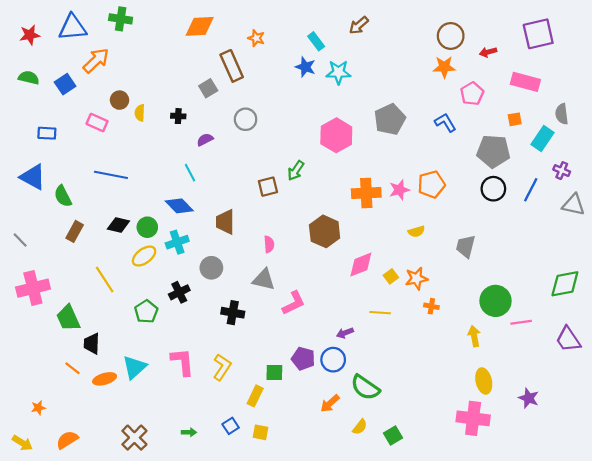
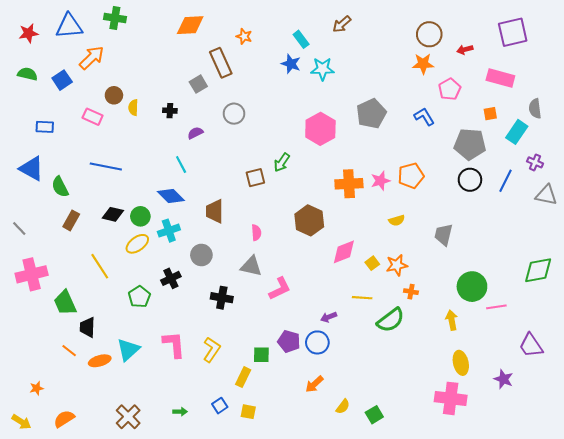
purple trapezoid: (568, 339) -> (531, 346), moved
green semicircle: (365, 387) -> (391, 320), moved, turned -72

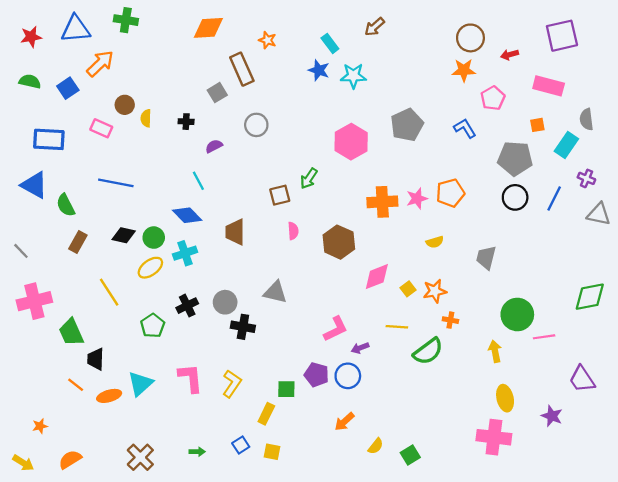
blue rectangle: (45, 127) -> (49, 139), size x1.6
pink semicircle: (256, 233) -> (293, 231), moved
gray circle: (201, 255) -> (225, 302), moved
pink L-shape: (280, 289) -> (336, 329), moved

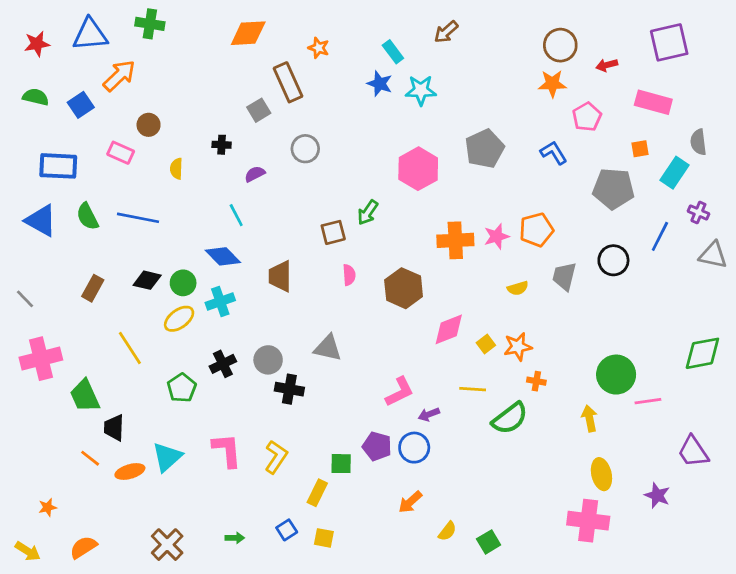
yellow semicircle: (146, 118) -> (176, 169), moved
black circle: (515, 197) -> (613, 260), moved
green semicircle: (66, 205) -> (87, 216), moved
gray trapezoid: (486, 258) -> (564, 276), moved

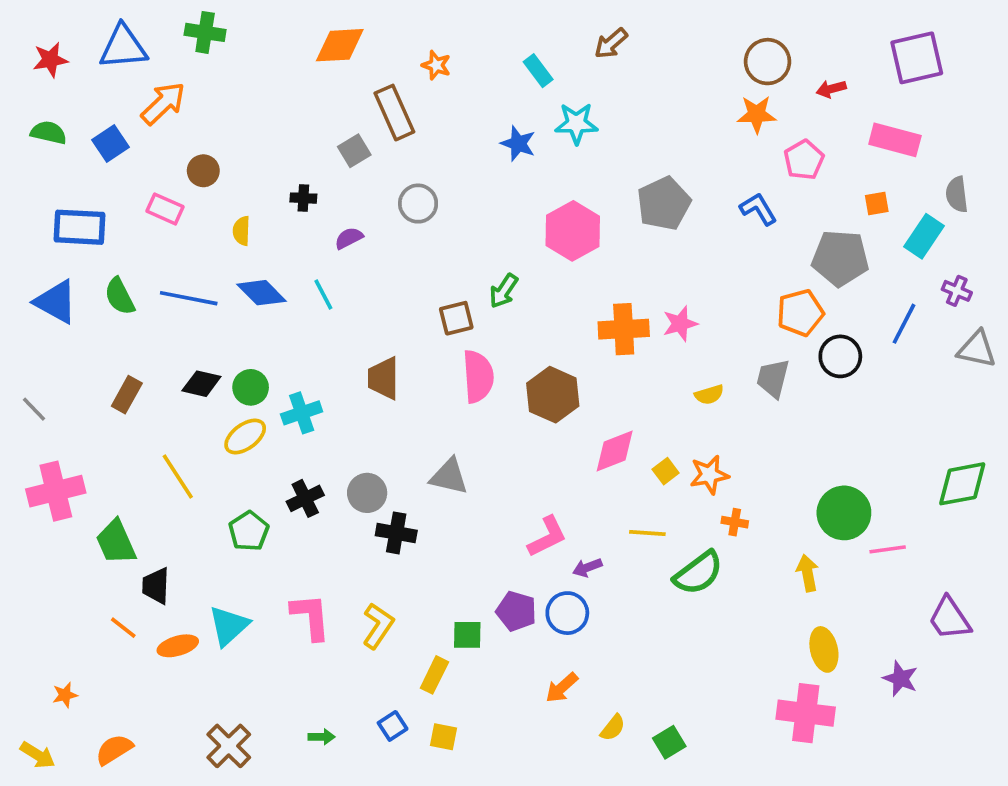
blue star: (380, 84) -> (518, 143), moved
orange pentagon: (536, 230) -> (800, 313), moved
blue diamond: (223, 256) -> (262, 293), moved
pink semicircle: (349, 275) -> (478, 376), size x1.8

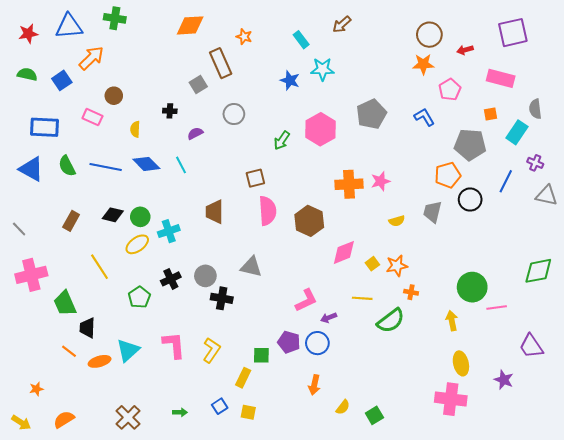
green arrow: (504, 291) -> (282, 140), moved
orange arrow: (562, 688) -> (314, 385), turned -36

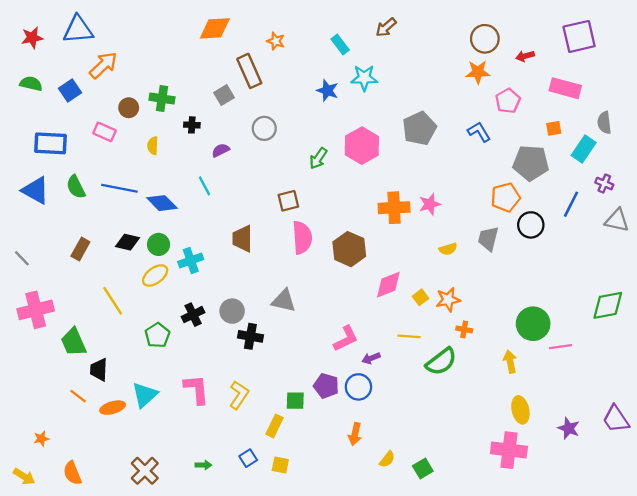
green cross: (115, 18) -> (162, 99), moved
blue diamond: (146, 164) -> (162, 203), moved
purple trapezoid: (531, 346) -> (616, 419), moved
orange semicircle: (64, 419) -> (72, 473), turned -80

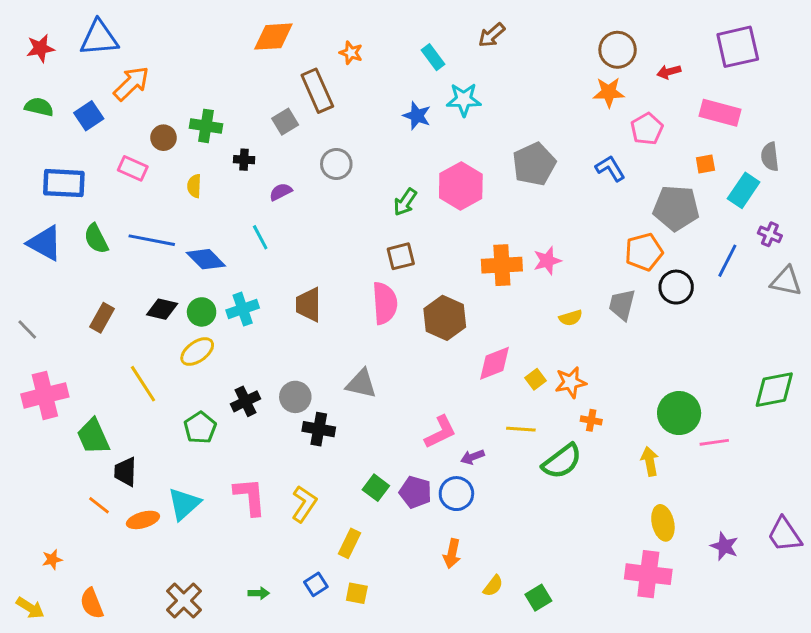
brown square: (288, 201) -> (401, 256), moved
cyan cross: (191, 261) -> (243, 309), moved
green square: (295, 401) -> (376, 488), moved, turned 36

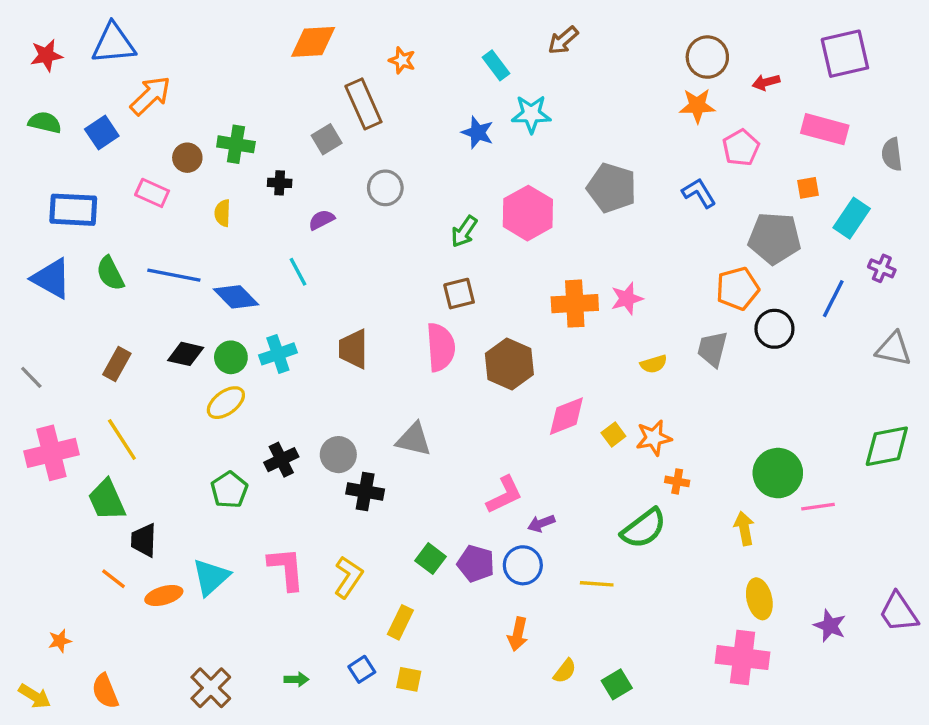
gray semicircle: (770, 157) -> (892, 154), moved
gray pentagon: (534, 164) -> (612, 188), turned -30
gray triangle: (786, 281) -> (894, 349), moved
yellow line: (143, 384) -> (122, 439), moved
yellow line: (521, 429) -> (597, 584), moved

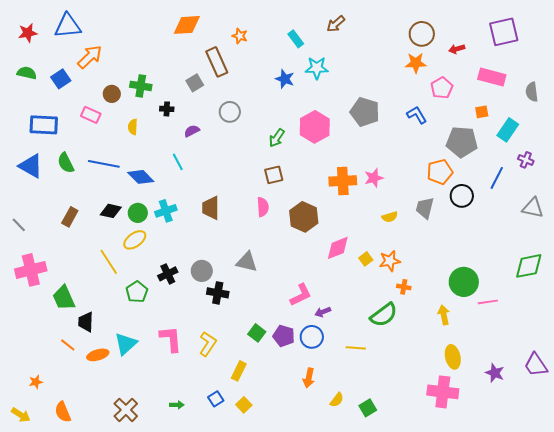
pink semicircle: (441, 347) -> (263, 207), size x0.7
yellow line: (122, 439) -> (109, 262), moved
yellow square: (409, 679) -> (244, 405), turned 35

